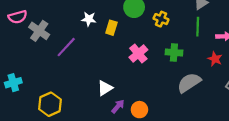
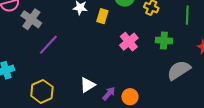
purple line: (66, 47) -> (48, 45), moved
white triangle: (105, 88) -> (88, 85), moved

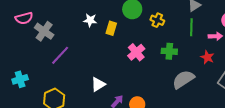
white triangle: (88, 85) -> (98, 84), moved

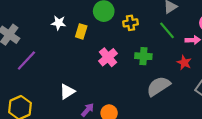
yellow cross: (157, 20) -> (131, 23), turned -32
green line: (191, 27) -> (167, 30), turned -42

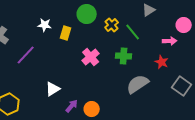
yellow cross: (131, 23) -> (112, 25), turned -32
green line: (167, 30) -> (133, 32), moved
purple line: (26, 60) -> (26, 55), moved

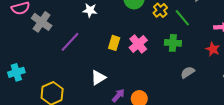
yellow rectangle: (66, 33) -> (114, 43), moved
gray semicircle: (138, 84) -> (188, 72), size x0.6

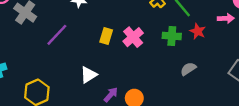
red star: (213, 49) -> (198, 31), moved

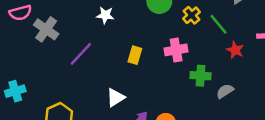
green cross: (172, 36) -> (200, 76), moved
pink cross: (133, 37) -> (176, 50), moved, turned 30

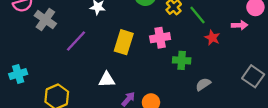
yellow rectangle: (135, 55) -> (124, 42), size x1.5
gray semicircle: (225, 91) -> (203, 84), moved
white triangle: (116, 98) -> (107, 80), turned 30

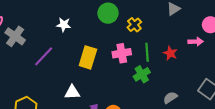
green line: (198, 15) -> (147, 52), moved, turned 36
green cross: (182, 60) -> (142, 74), turned -35
gray semicircle: (203, 84) -> (170, 98), moved

